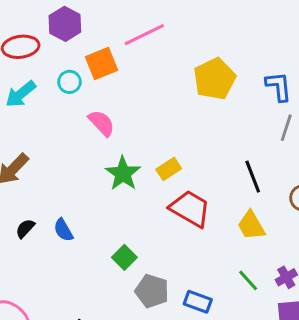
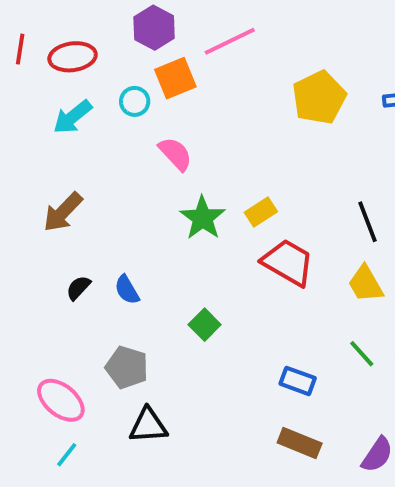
purple hexagon: (65, 24) -> (154, 28), moved
gray pentagon: (152, 291) -> (127, 367), moved

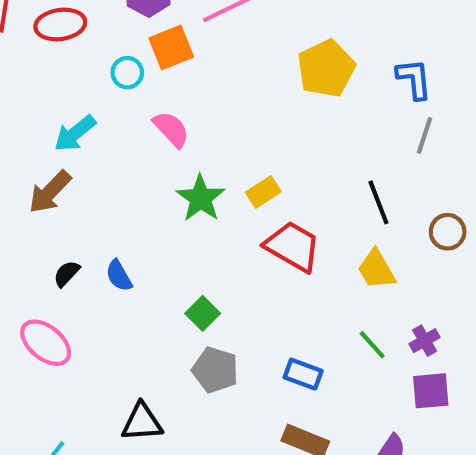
cyan arrow: (73, 117) -> (75, 133), moved
gray pentagon: (127, 367) -> (215, 370), moved
pink ellipse: (61, 400) -> (46, 343), moved

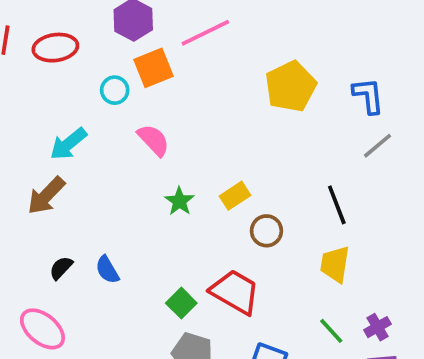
gray line: (425, 135) -> (378, 146), turned 32
green star: (201, 198) -> (179, 201), size x0.7
brown circle: (448, 232) -> (266, 231), moved
red trapezoid: (293, 246) -> (235, 292), moved
yellow trapezoid: (376, 269) -> (335, 264), turned 39

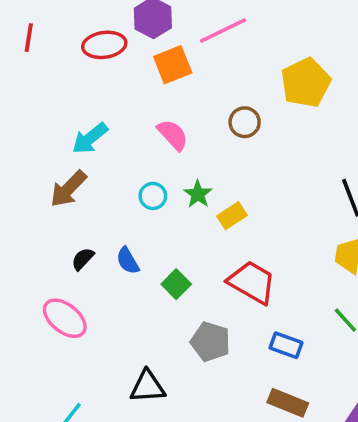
red ellipse: (55, 48) -> (104, 45), moved
cyan circle: (115, 90) -> (153, 196), moved
yellow rectangle: (235, 196) -> (232, 216), moved
brown circle: (266, 231) -> (245, 122), moved
green square: (181, 303) -> (176, 284), moved

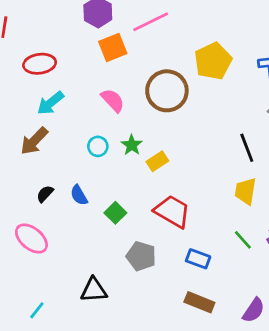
red ellipse: (104, 45) -> (40, 64), moved
brown circle: (245, 122) -> (167, 91), size x1.8

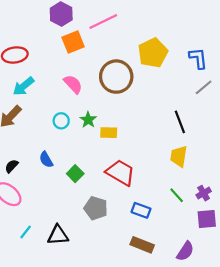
yellow rectangle: (157, 161) -> (109, 133), turned 35
black semicircle: (45, 194) -> (12, 166), moved
cyan line: (37, 310) -> (26, 232), moved

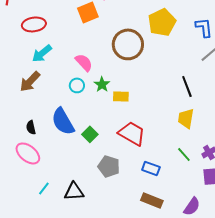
pink semicircle: (73, 84) -> (84, 62), moved
blue semicircle: (46, 160) -> (63, 121), size x1.8
black semicircle: (12, 166) -> (31, 127), turned -56

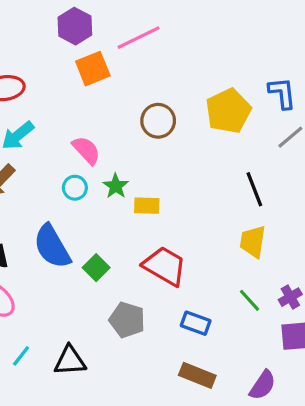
yellow pentagon: (162, 22) -> (228, 111), moved
brown circle: (128, 44) -> (158, 121), size x0.7

